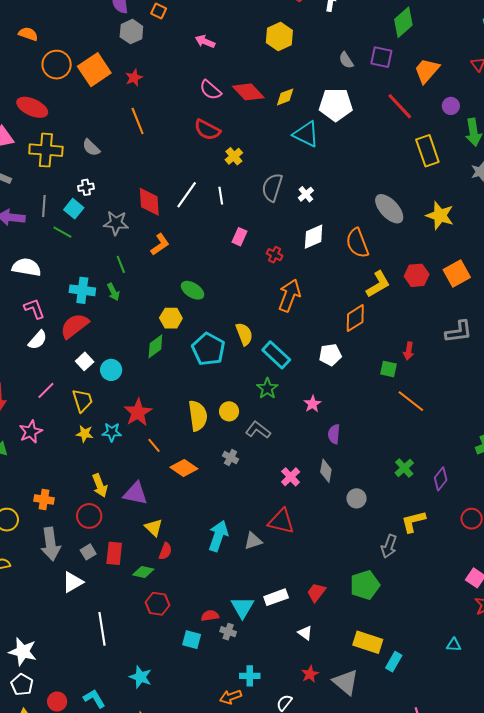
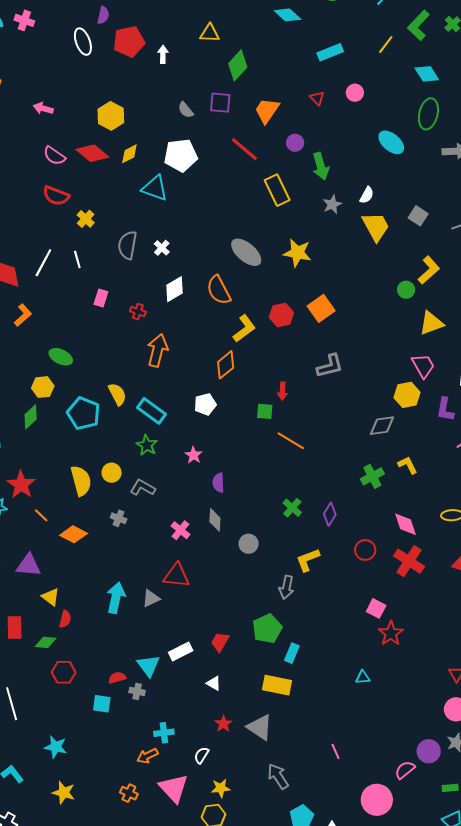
yellow hexagon: (279, 37) -> (111, 116), moved
cyan rectangle: (394, 662) -> (292, 653), moved

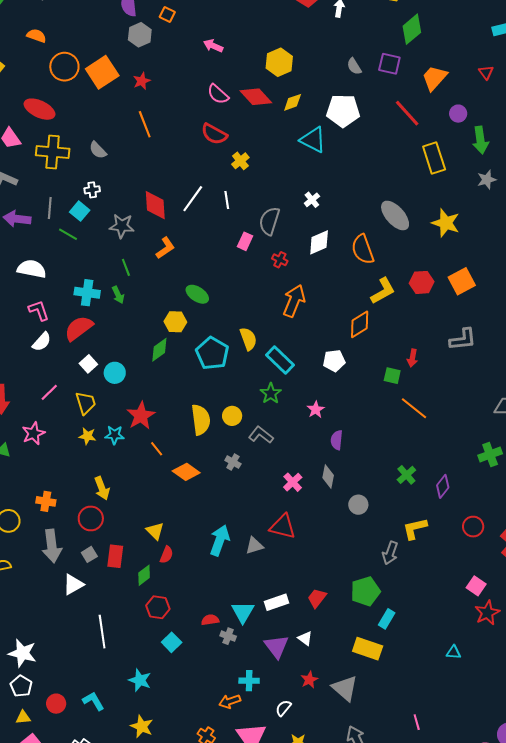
gray semicircle: (127, 245) -> (269, 221), moved
purple triangle: (28, 565) -> (277, 646), moved, turned 40
green diamond: (46, 642) -> (144, 575), turned -50
cyan square: (102, 704) -> (172, 642), moved, turned 30

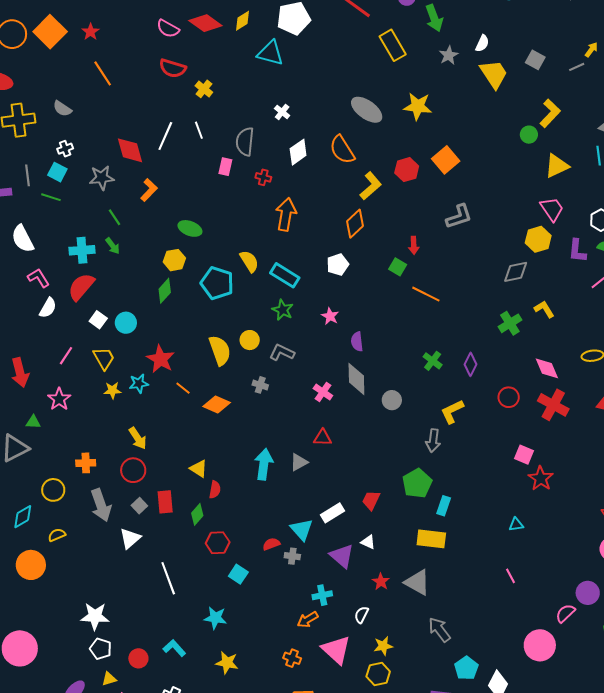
white semicircle: (32, 269) -> (23, 239), turned -116
green square: (392, 376) -> (398, 267), turned 30
gray diamond: (328, 477) -> (356, 379), size x1.4
red triangle: (283, 527) -> (322, 438), size x0.7
pink line: (417, 722) -> (510, 576), moved

